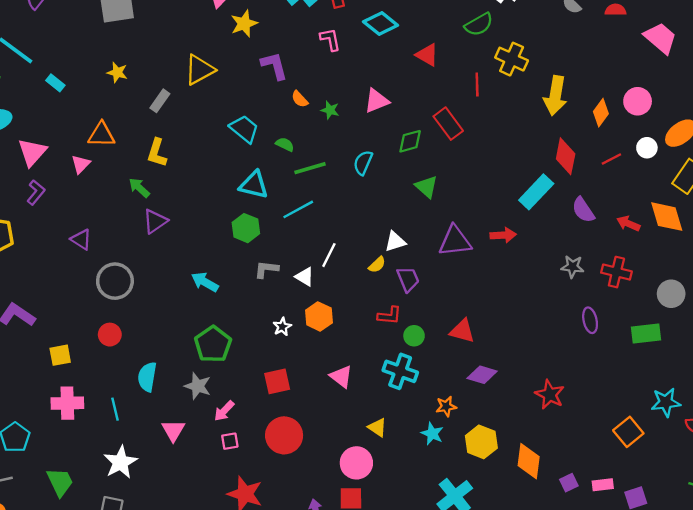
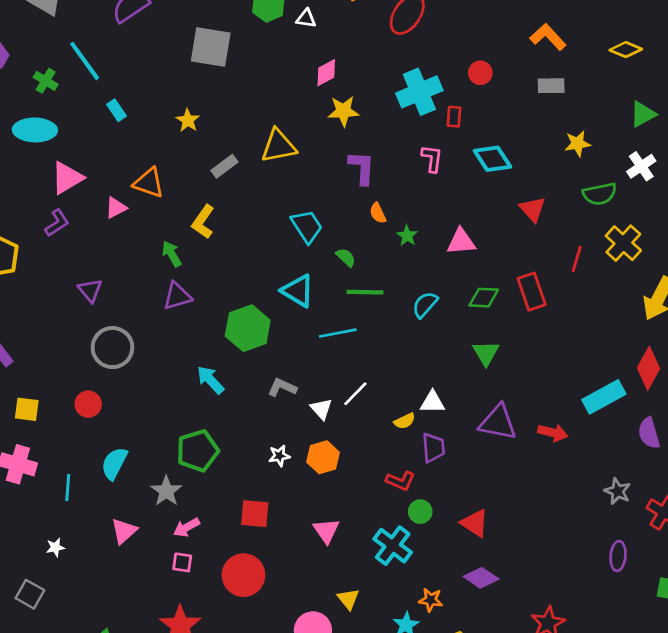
green hexagon: (246, 228) -> (248, 328), moved, size x1.4
white star: (120, 462) -> (55, 547), size x0.5

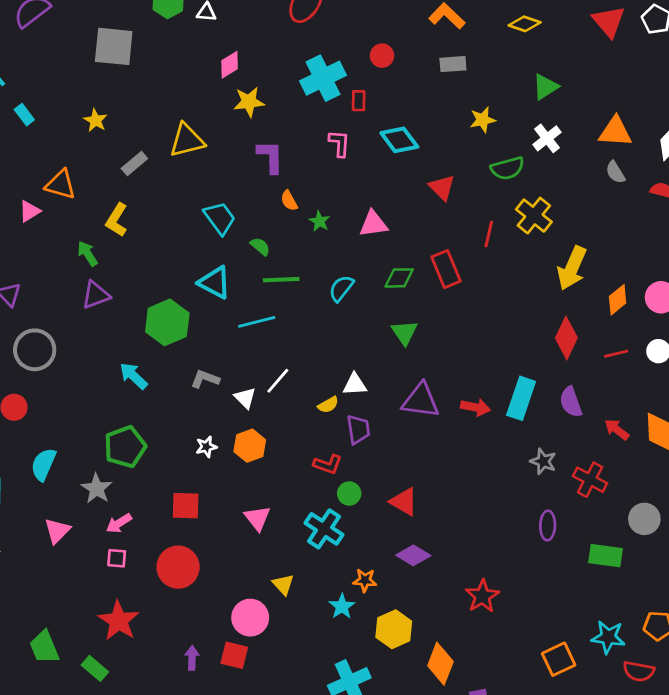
cyan rectangle: (604, 397) -> (521, 398), moved, turned -39

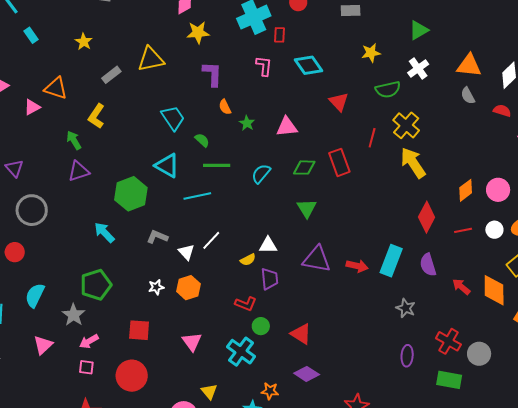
yellow arrow: (572, 268) -> (413, 163), moved, turned 120
red cross: (590, 480) -> (448, 341), moved

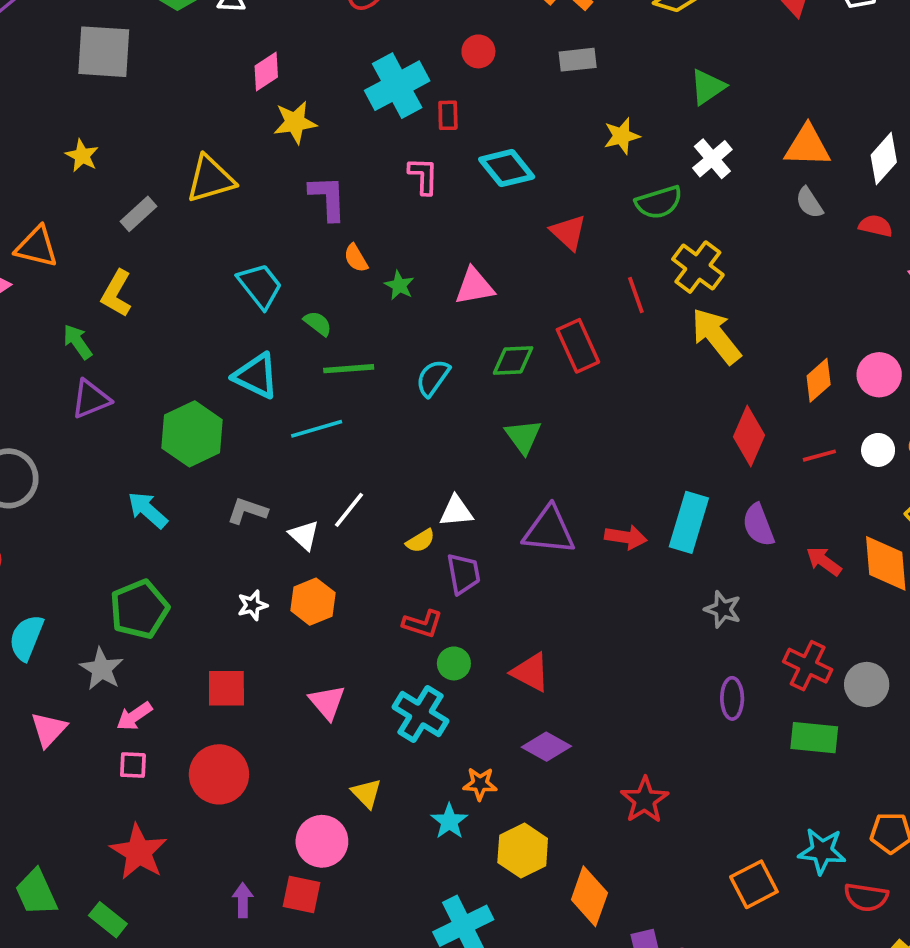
red line: (372, 138) -> (636, 295), turned -30

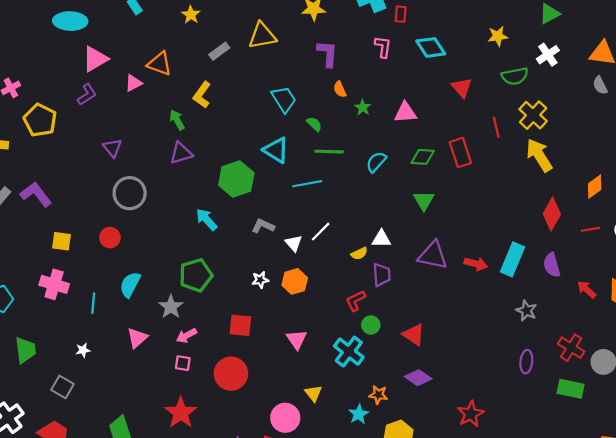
red L-shape: (423, 624) -> (355, 301), turned 130

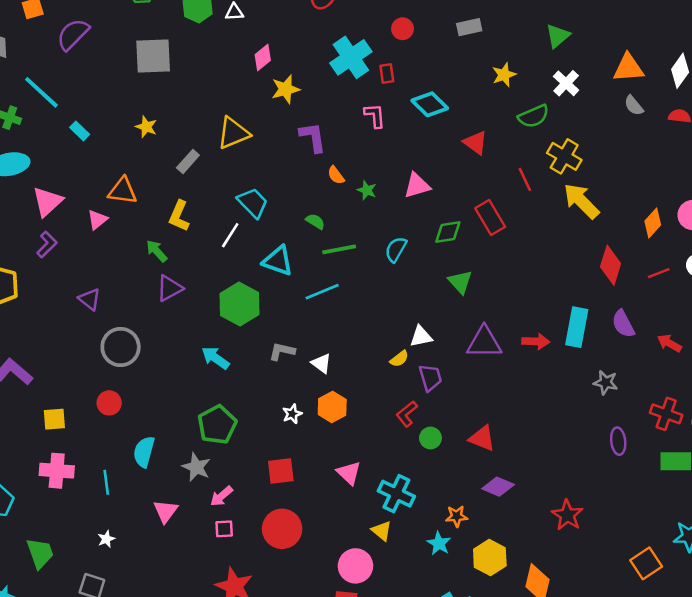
cyan trapezoid: (284, 99) -> (253, 203), moved
white line: (321, 232) -> (230, 235), moved
cyan cross: (349, 352) -> (396, 494), moved

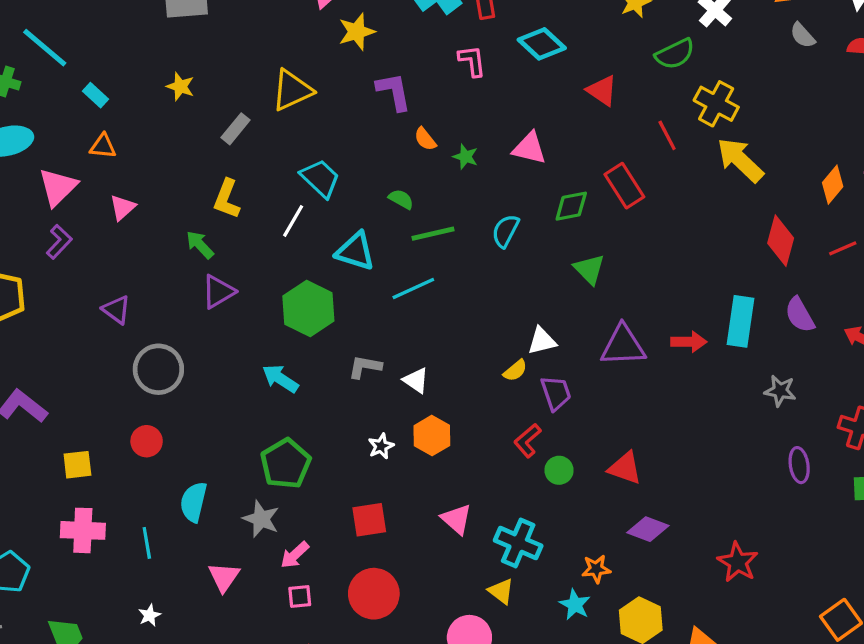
pink triangle: (417, 185) -> (529, 148), turned 32
orange triangle: (123, 191) -> (103, 146), moved, size x0.7

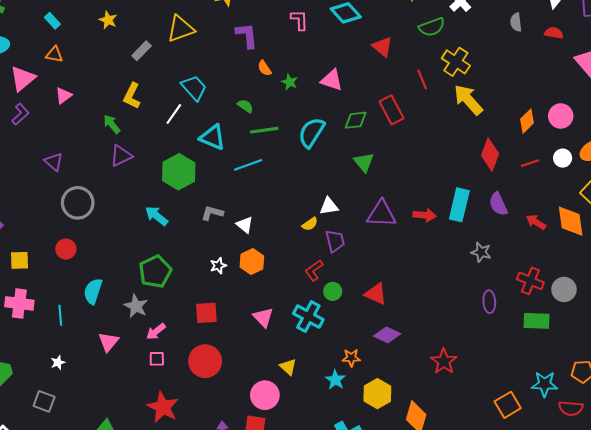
gray semicircle: (803, 35) -> (516, 22), turned 30
cyan semicircle: (505, 231) -> (311, 133), size x1.4
cyan cross: (518, 543) -> (308, 317), moved

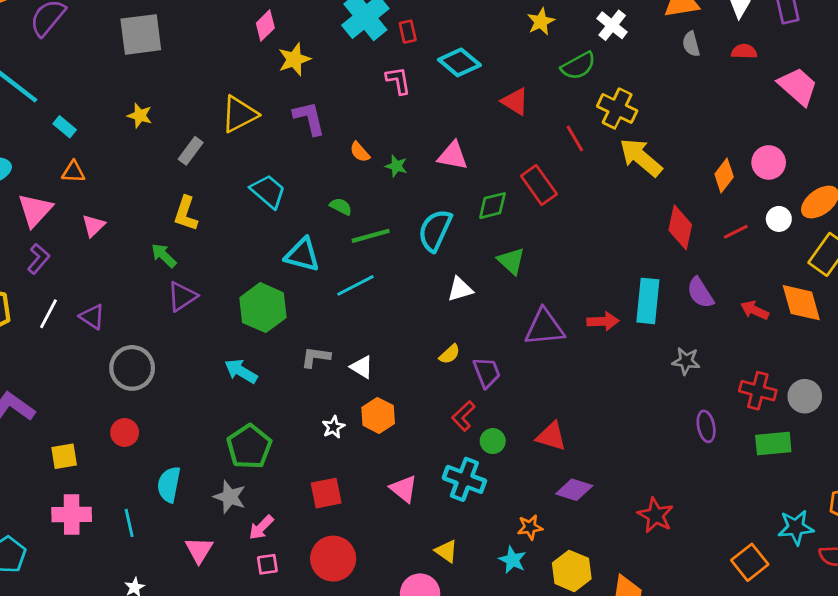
purple L-shape: (247, 35) -> (309, 118), moved
white line: (174, 114) -> (48, 314), moved
white triangle: (329, 206) -> (460, 289), moved

